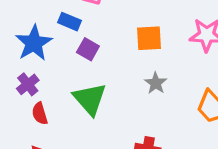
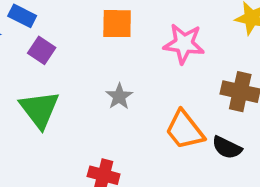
orange square: (149, 38) -> (117, 24), moved

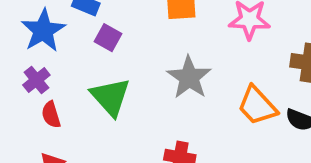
gray star: (119, 96) -> (189, 77), size x1.6

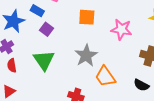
orange trapezoid: (257, 106) -> (105, 77), moved

